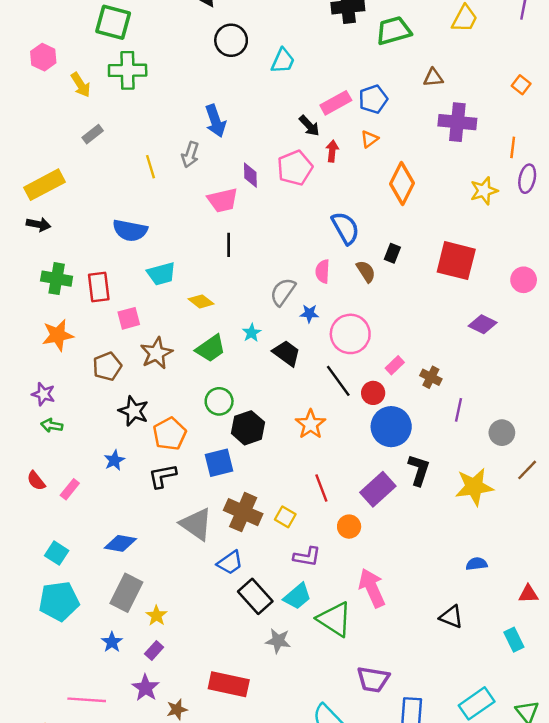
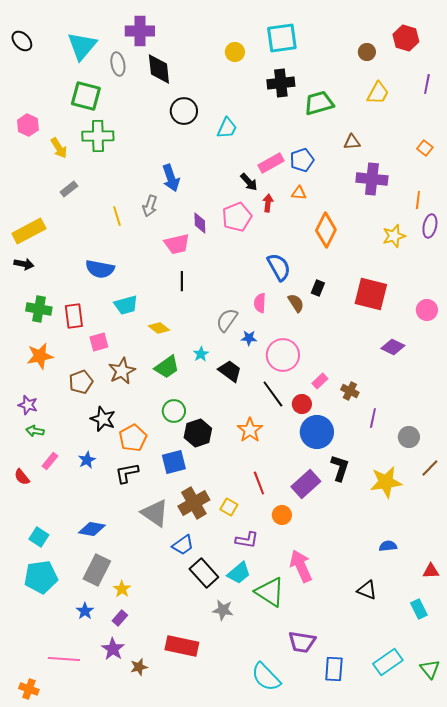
orange triangle: (370, 139) -> (299, 193), turned 42
pink rectangle: (70, 489) -> (50, 461), moved
brown cross: (243, 512) -> (194, 503), turned 36

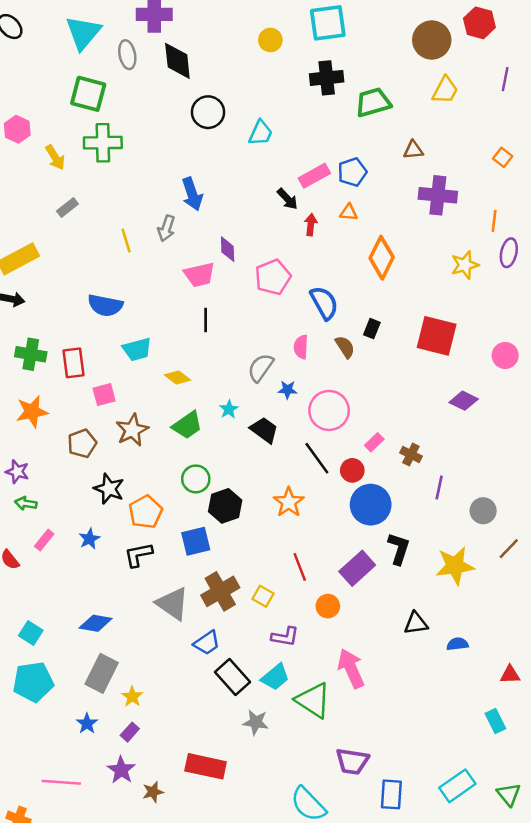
brown circle: (367, 52) -> (432, 40), size x1.8
pink pentagon: (237, 217) -> (273, 277), moved
black triangle: (367, 590) -> (416, 623), moved, turned -30

